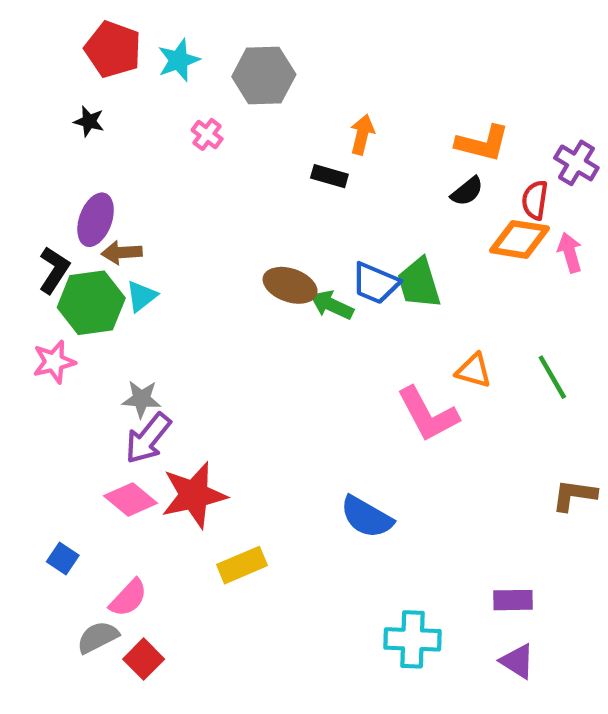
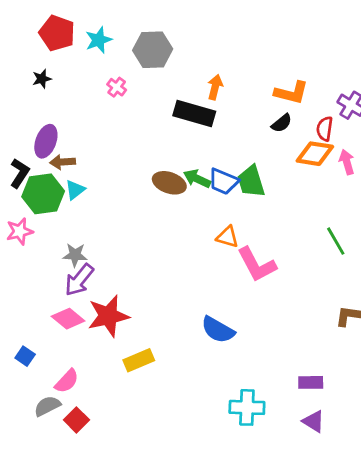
black star: (89, 121) -> (42, 79), turned -30
black rectangle: (329, 176) -> (194, 113), size x1.8
green arrow: (332, 305) -> (197, 179), moved
orange triangle: (474, 371) -> (228, 237), moved

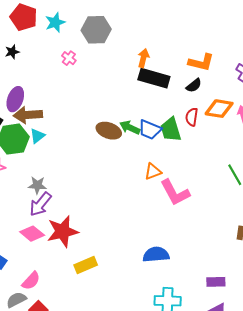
black rectangle: (194, 113) -> (154, 78), moved
red semicircle: (325, 129) -> (192, 117), moved
brown arrow: (63, 162) -> (28, 115), size x1.5
orange triangle: (228, 237) -> (153, 172), turned -36
blue semicircle: (218, 330) -> (156, 255), moved, turned 145

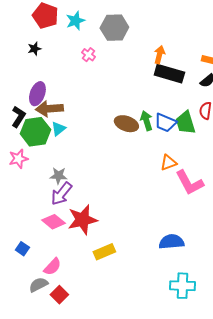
green arrow: (130, 127) -> (146, 121), turned 48

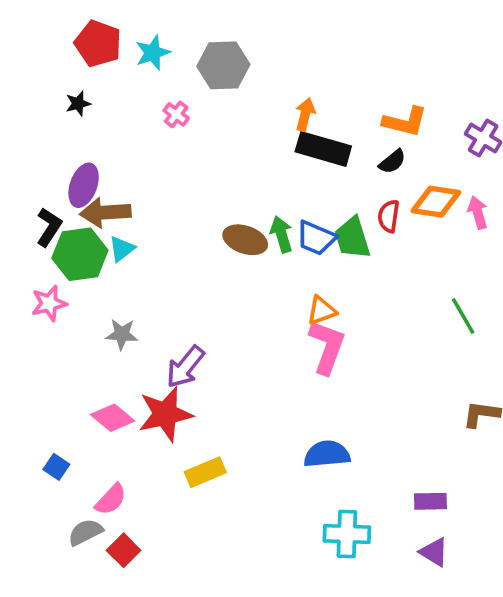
pink L-shape: (189, 183) -> (327, 347), moved, turned -132
purple arrow: (61, 194) -> (185, 367), moved

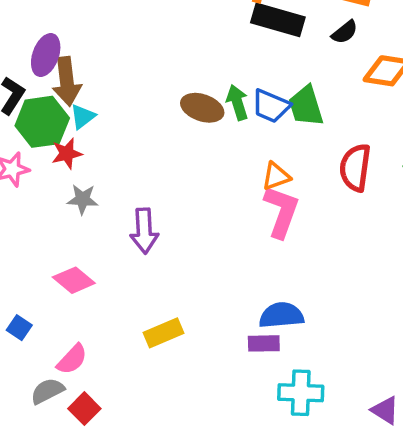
brown arrow: (105, 212) -> (67, 81), turned -93
red semicircle: (389, 216) -> (355, 168), moved, size x1.5
purple arrow: (185, 367) -> (144, 231), turned -42
red star: (165, 414) -> (67, 154), moved, size x0.6
purple rectangle: (430, 501) -> (264, 343), moved

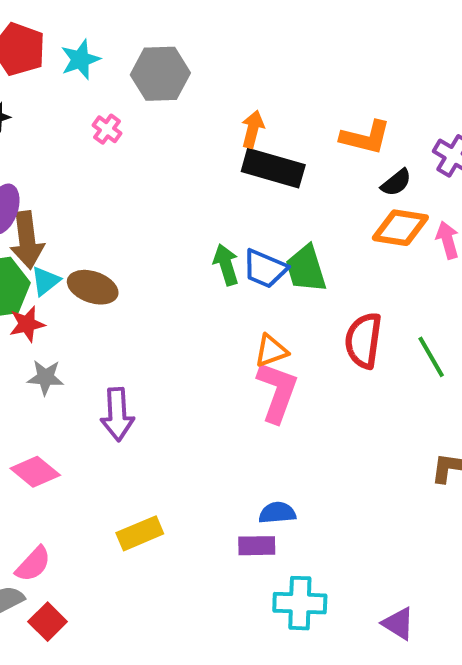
black semicircle: (345, 32) -> (396, 183), moved
brown ellipse: (202, 108) -> (93, 287), moved
blue semicircle: (281, 315) -> (277, 513), size x0.7

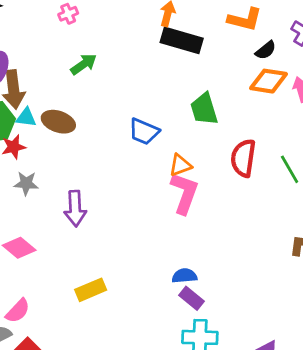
pink cross: (107, 129) -> (68, 14), turned 30
green arrow: (226, 265) -> (84, 64), moved, turned 72
blue trapezoid: (265, 269) -> (144, 131), moved
cyan triangle: (45, 281) -> (26, 117), turned 45
purple rectangle: (257, 546) -> (191, 298), moved, turned 40

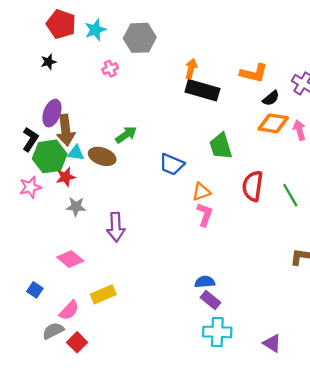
green arrow: (84, 64) -> (126, 135), moved
pink L-shape: (184, 193) -> (205, 215), size x0.7
yellow rectangle: (91, 290) -> (103, 294), moved

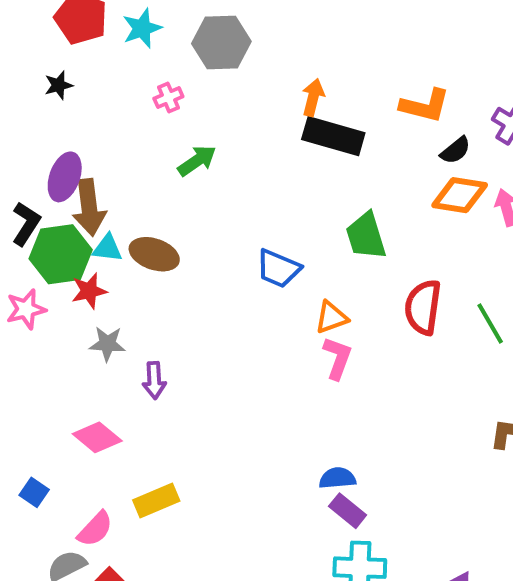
green arrow: (126, 135) -> (197, 161), moved
purple arrow: (116, 227) -> (154, 380), moved, size x0.7

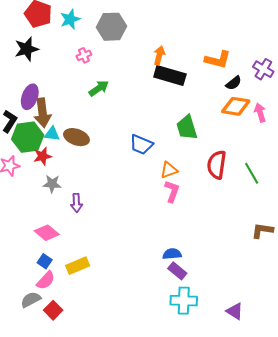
black star: (59, 85) -> (27, 49), size x1.6
blue square: (34, 492) -> (45, 261), moved

